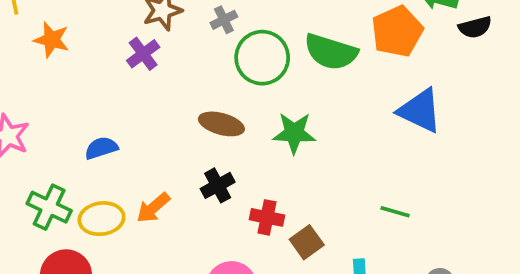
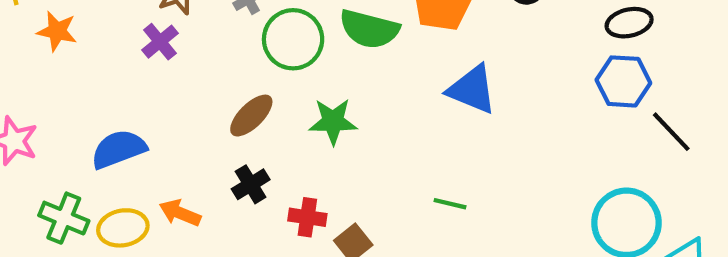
brown ellipse: (221, 124) -> (251, 116), turned -57
blue semicircle: (101, 148) -> (119, 149), size x1.5
orange arrow: (153, 208) -> (180, 213), turned 66

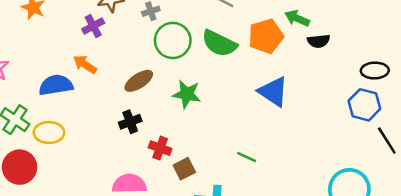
orange arrow: (180, 213) -> (85, 64), moved

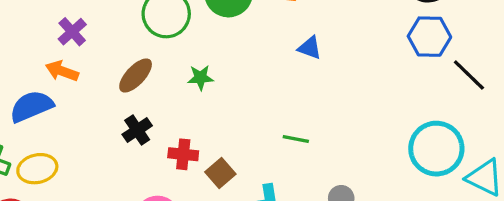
purple cross: (93, 26) -> (72, 32), moved
blue triangle: (273, 92) -> (310, 48), size x0.6
green star: (187, 94) -> (200, 78), size x0.7

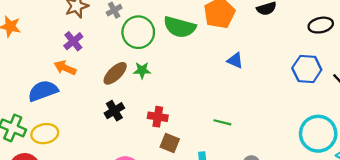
blue hexagon: (429, 37) -> (307, 69), moved
green star: (200, 78) -> (142, 70), moved
red cross: (183, 154) -> (158, 117), moved
brown square: (220, 173) -> (170, 143), turned -30

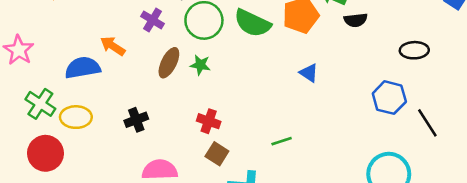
purple cross: (73, 41) -> (153, 20), moved, turned -30
brown ellipse: (115, 73) -> (169, 63), turned -30
black cross: (114, 111) -> (136, 120), moved
green line: (222, 122) -> (282, 141), turned -42

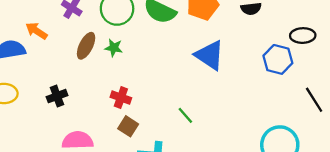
blue triangle: (309, 73) -> (210, 55), size x1.8
blue hexagon: (389, 98) -> (278, 59), moved
green line: (282, 141) -> (185, 115), turned 66

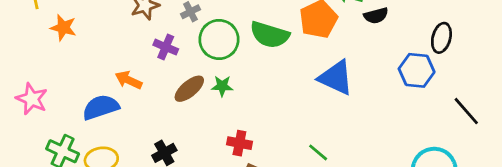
black ellipse: (303, 36) -> (441, 38), turned -65
brown ellipse: (86, 46) -> (189, 89), turned 32

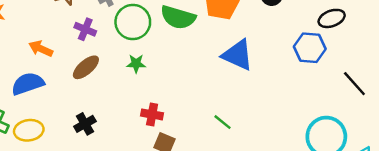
black ellipse: (441, 38) -> (332, 18), turned 55
orange arrow: (129, 80) -> (41, 49), moved
brown ellipse: (189, 89) -> (86, 67), moved

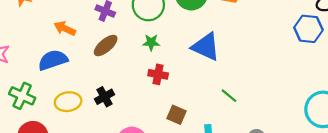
blue triangle: (238, 55) -> (206, 47), moved
red cross: (152, 114) -> (158, 74), moved
yellow ellipse: (29, 130) -> (68, 102), moved

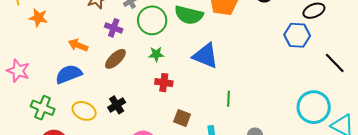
green line: (229, 96) -> (229, 99), turned 56
yellow ellipse: (68, 102) -> (84, 111), turned 35

